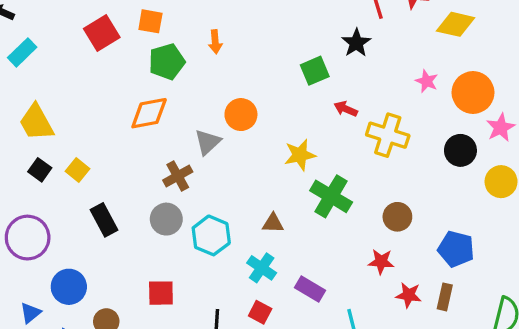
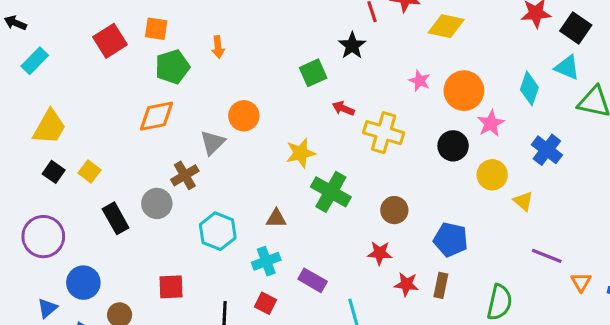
yellow trapezoid: (36, 122) -> (49, 127), turned -120
gray circle: (166, 219) -> (157, 203), moved
cyan cross: (262, 268) -> (266, 261), turned 36

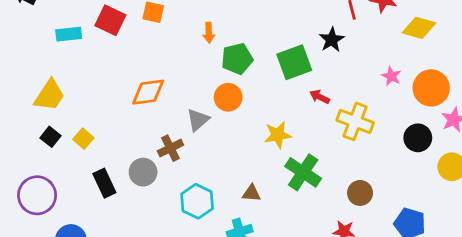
red square: (110, 41) -> (110, 20), turned -36
cyan rectangle: (35, 61) -> (69, 34), moved, turned 35
green pentagon: (172, 67) -> (237, 59), moved
green square: (313, 73) -> (294, 62), size x1.4

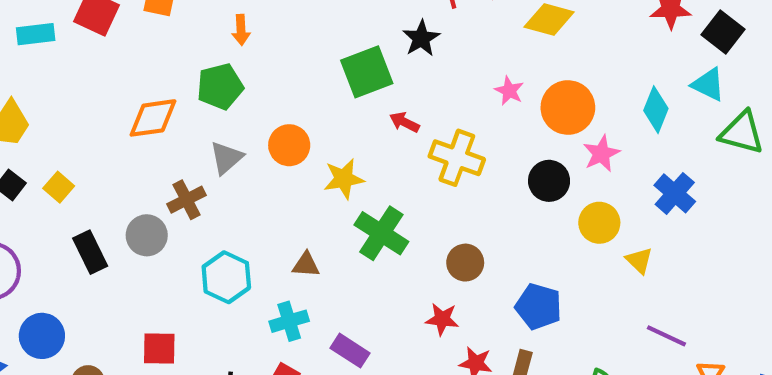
green pentagon: (237, 59) -> (220, 87), moved
orange circle: (228, 97) -> (289, 145), moved

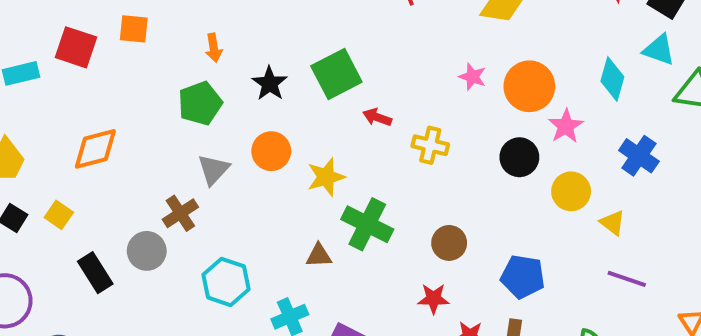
black star: (421, 38) -> (270, 83), moved
orange diamond: (153, 118) -> (95, 149), moved
yellow cross: (457, 158) -> (430, 145), size x0.7
brown triangle: (306, 265) -> (319, 256), moved
purple line: (666, 336) -> (627, 279), moved

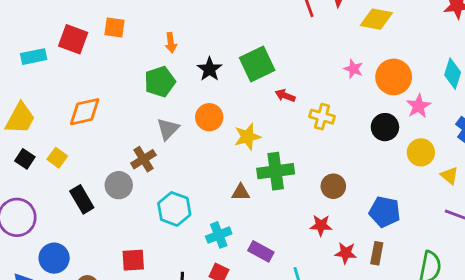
green cross: (367, 224) -> (276, 171), turned -36

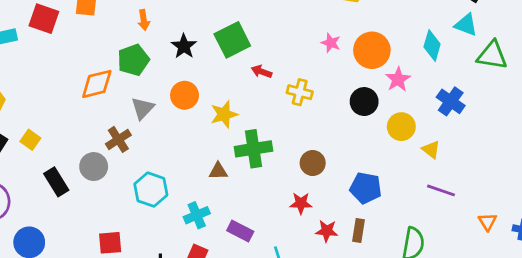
orange diamond: (85, 112) -> (97, 84), moved

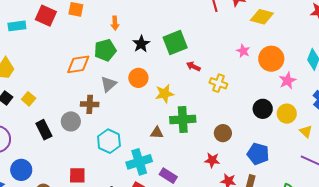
black circle: (364, 102) -> (263, 109), moved
brown cross: (118, 139) -> (90, 104), turned 30
cyan cross: (197, 215) -> (139, 162), size x1.4

